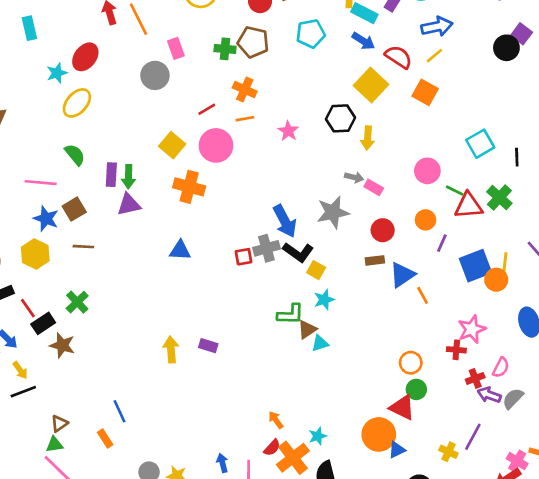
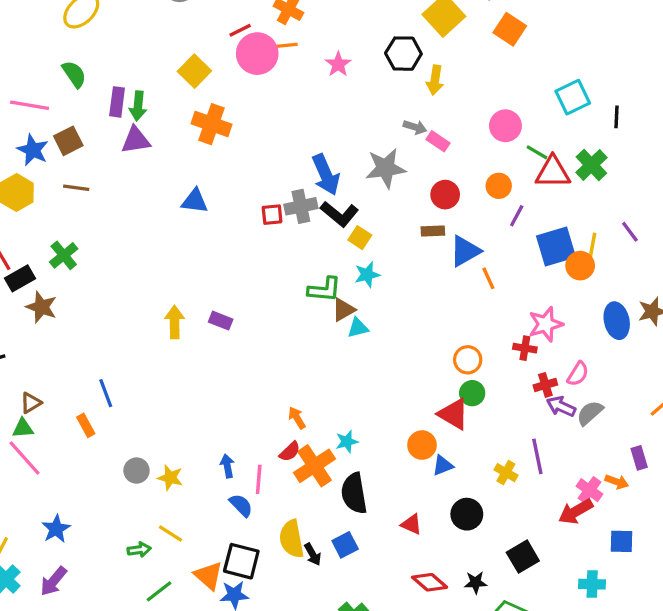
pink circle: (216, 145) -> (257, 54), moved
orange circle: (379, 434) -> (422, 445), size x0.7
purple line: (473, 437) -> (537, 456), turned -44

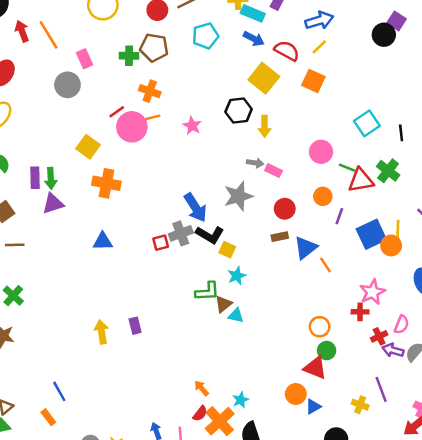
purple rectangle: (221, 321) -> (135, 326), turned 63
cyan triangle: (358, 328) -> (236, 316), turned 35

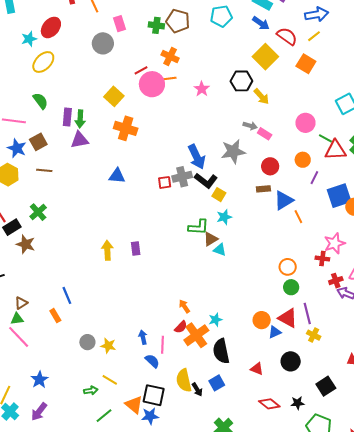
yellow arrow: (265, 126) -> (261, 96), turned -48
red triangle: (315, 368) -> (288, 318), moved
purple line: (381, 389) -> (307, 313), moved

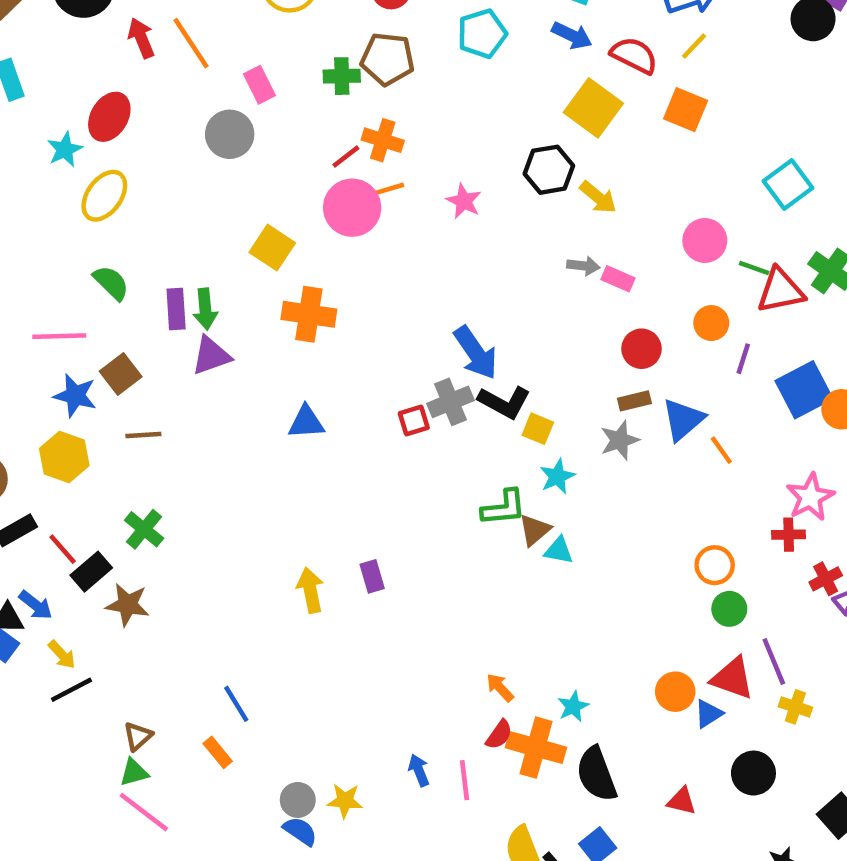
red line: (141, 70) -> (346, 157), moved
gray star: (233, 151) -> (620, 440), moved, size x0.7
orange cross: (196, 335) -> (536, 748), turned -30
blue semicircle: (152, 361) -> (300, 831), moved

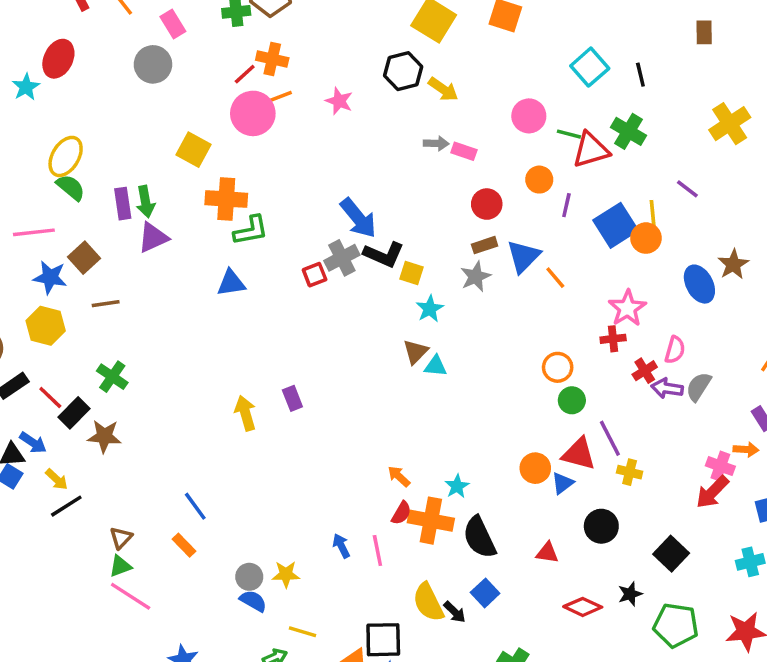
yellow ellipse: (104, 196) -> (66, 156), moved
green L-shape: (504, 508) -> (251, 230), moved

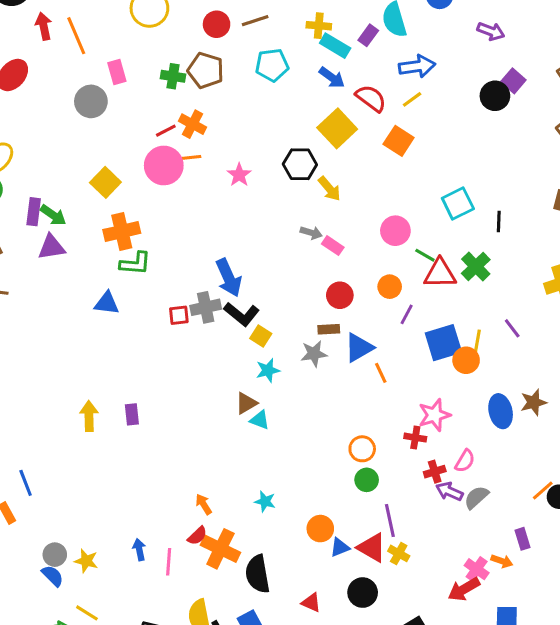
orange cross: (226, 199) -> (122, 231), turned -32
green arrow: (145, 202) -> (53, 215), turned -60
red triangle: (579, 454) -> (372, 548), moved
cyan star: (457, 486) -> (265, 501), moved, turned 30

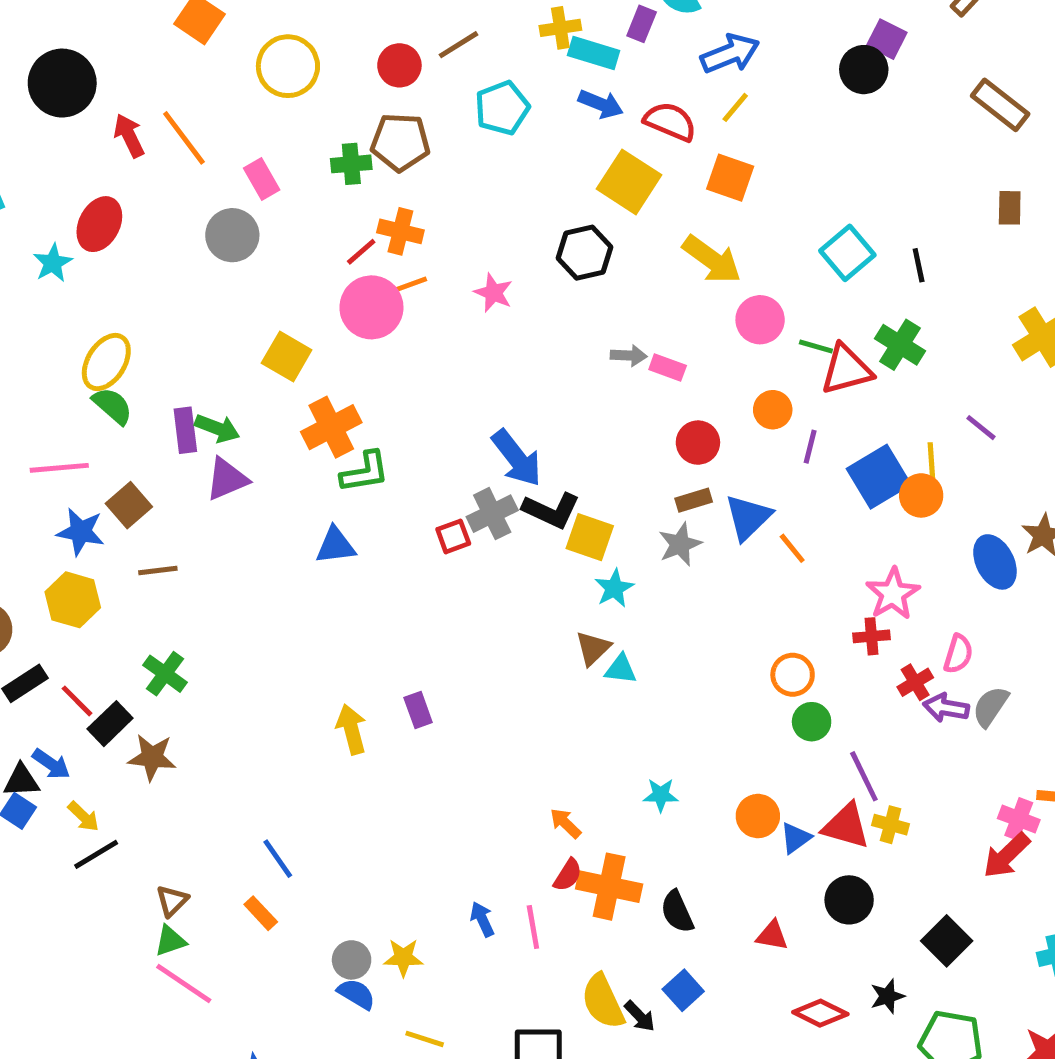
yellow arrow: (329, 189) -> (712, 260), moved, size x1.4
yellow square: (261, 336) -> (590, 537), size x1.4
black semicircle: (258, 574) -> (677, 912), size x0.7

